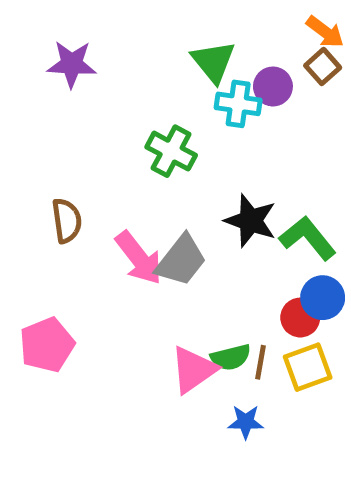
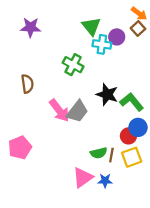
brown semicircle: (67, 221) -> (27, 84), moved
pink triangle: (193, 370) -> (83, 177), moved

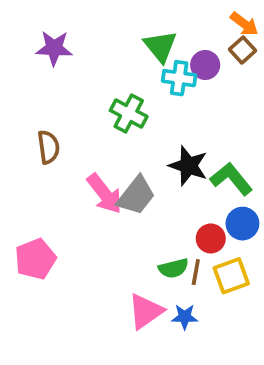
red circle: (128, 136) -> (211, 238), moved

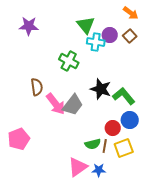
brown square: (242, 50) -> (130, 36), moved
brown semicircle: (48, 147) -> (37, 87), moved

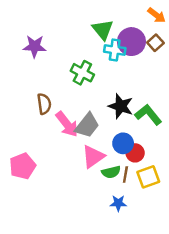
purple star: (29, 26) -> (34, 46), moved
purple circle: (110, 35) -> (131, 42), size x1.5
blue circle: (130, 120) -> (123, 143), moved
pink triangle: (78, 167) -> (93, 157), moved

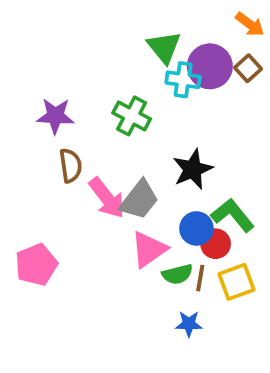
purple star: (34, 46) -> (55, 116), moved
black star: (121, 106) -> (193, 169), turned 30
green L-shape: (148, 115) -> (233, 215), moved

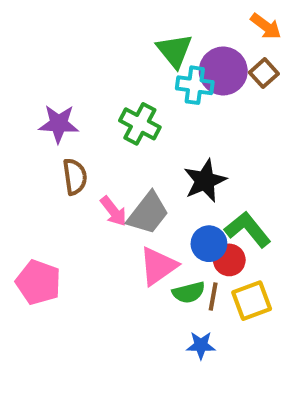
pink arrow: (107, 198) -> (113, 211), size x0.7
pink pentagon: (36, 265) -> (38, 282), turned -30

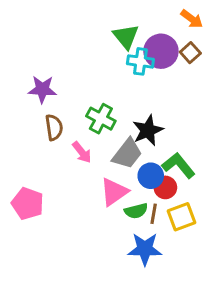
green cross: (140, 124) -> (101, 119), moved
gray trapezoid: (148, 213) -> (127, 154), moved
blue star: (201, 345) -> (145, 249), size x1.6

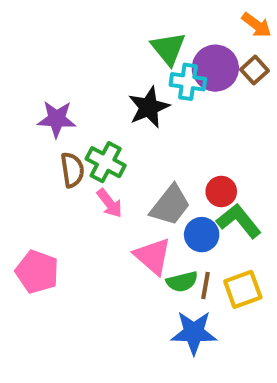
green cross: (101, 119) -> (106, 162), moved
black star: (148, 130) -> (149, 107), moved
red circle: (165, 187) -> (221, 192), moved
pink triangle: (114, 192) -> (153, 256), turned -44

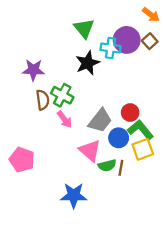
green triangle: (168, 48) -> (84, 28), moved
yellow square: (243, 289) -> (143, 149), moved
blue star: (194, 333) -> (74, 195), moved

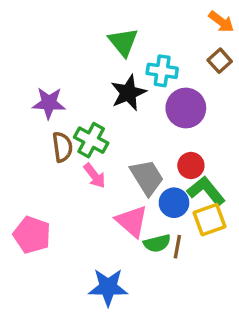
purple circle: (127, 40) -> (186, 108), moved
gray trapezoid: (100, 121) -> (147, 177), turned -70

